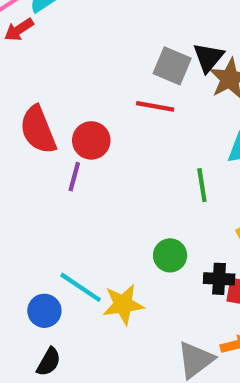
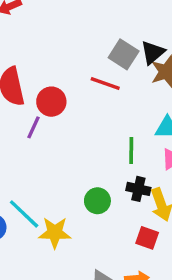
black cross: (219, 279) -> (138, 189), moved

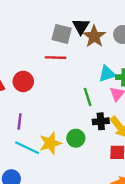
purple line: (33, 127) -> (20, 121), moved
cyan line: (24, 214) -> (27, 148), moved
yellow star: (55, 233) -> (50, 143), moved

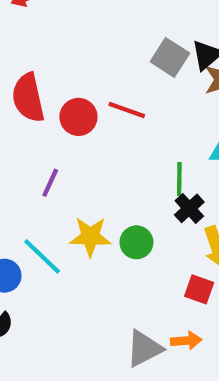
red line: (56, 58) -> (127, 110), moved
black cross: (101, 121) -> (189, 208), moved, turned 35
cyan line: (27, 148) -> (42, 256), moved

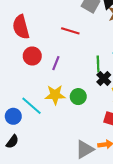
red circle: (78, 117) -> (32, 56), moved
purple line: (50, 183) -> (56, 63), moved

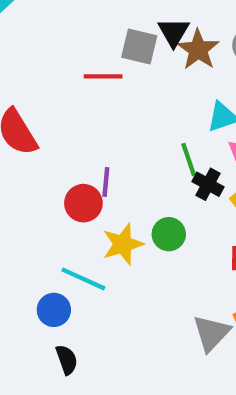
red line: (70, 31) -> (103, 76), moved
red circle: (32, 56) -> (83, 203), moved
black semicircle: (12, 142) -> (67, 360), turned -40

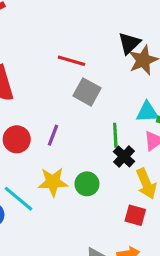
gray square: (139, 47) -> (87, 92), moved
red circle: (83, 203) -> (17, 139), moved

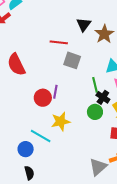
black triangle: (129, 43) -> (84, 25), moved
red circle: (17, 139) -> (43, 98), moved
green circle: (87, 184) -> (95, 112), moved

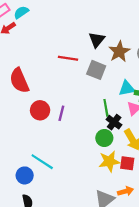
gray square: (72, 60) -> (96, 70), moved
red circle: (43, 98) -> (40, 110), moved
yellow star: (61, 121) -> (109, 161), moved

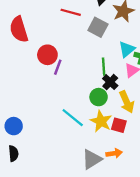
cyan triangle: (127, 88) -> (127, 49), turned -36
red circle: (40, 110) -> (47, 55), moved
yellow star: (109, 161) -> (101, 121), turned 30
cyan line: (42, 162) -> (73, 118), moved

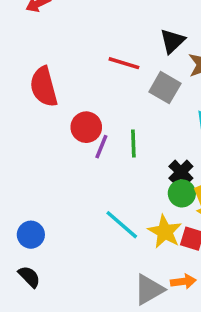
green line: (104, 67) -> (133, 144), moved
green circle: (99, 97) -> (182, 193), moved
black semicircle: (13, 153) -> (29, 277), turned -42

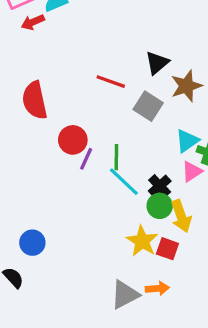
cyan line: (122, 225) -> (124, 182), moved
blue circle: (31, 235) -> (32, 243), moved

